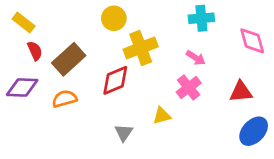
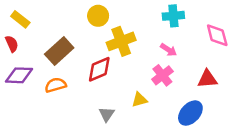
red semicircle: (35, 51) -> (12, 44), moved
blue ellipse: (254, 131) -> (190, 113), moved

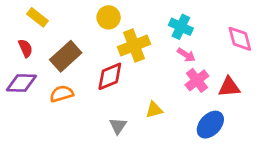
cyan cross: (173, 16) -> (181, 27), moved, turned 30
yellow rectangle: (20, 19) -> (38, 17), moved
red semicircle: (12, 44) -> (25, 48), moved
pink cross: (162, 75) -> (197, 80), moved

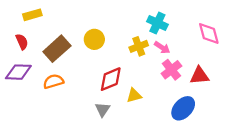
yellow rectangle: (38, 17) -> (32, 15), turned -54
yellow circle: (109, 17) -> (94, 39), moved
yellow cross: (134, 46) -> (139, 46), moved, size x0.7
red diamond: (110, 76) -> (111, 79), moved

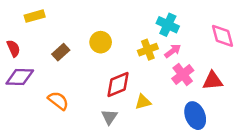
red semicircle: (22, 42) -> (13, 48), moved
pink arrow: (162, 48) -> (173, 51), turned -70
brown rectangle: (57, 49) -> (61, 52), size x0.6
orange semicircle: (53, 81) -> (58, 101), moved, turned 54
blue ellipse: (183, 108) -> (195, 116), turned -65

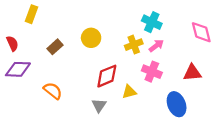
yellow rectangle: (35, 16) -> (31, 14), turned -54
pink cross: (183, 75) -> (152, 72), moved, turned -30

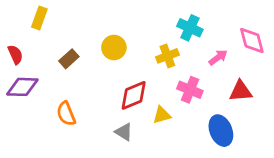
pink arrow: (156, 46) -> (218, 57), moved
orange semicircle: (53, 91) -> (66, 114), turned -150
gray triangle: (99, 105) -> (124, 132), turned -32

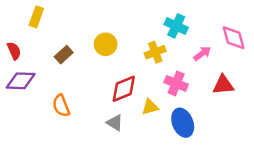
blue ellipse: (221, 131) -> (183, 123), moved

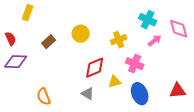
cyan cross: (176, 26) -> (148, 20), moved
red triangle: (223, 85) -> (178, 91), moved
orange semicircle: (61, 106) -> (44, 97), moved

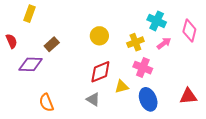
pink diamond: (179, 29) -> (189, 31), turned 30
yellow circle: (81, 34) -> (99, 36), moved
yellow cross: (119, 40) -> (135, 42), moved
purple diamond: (16, 62) -> (31, 64), moved

